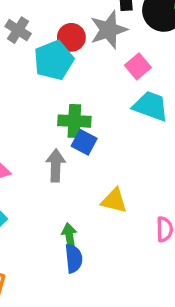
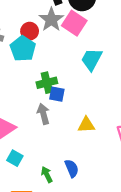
pink square: (138, 66) -> (74, 23), moved, size x1.5
cyan trapezoid: (151, 106) -> (92, 59), turned -65
green arrow: (69, 236) -> (47, 175), moved

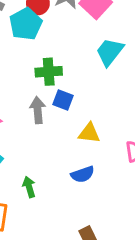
blue square: (57, 94) -> (63, 100), moved
blue semicircle: (72, 168) -> (83, 174), moved, turned 84

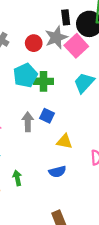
cyan pentagon: (26, 24) -> (25, 75), moved
green cross: (49, 72) -> (43, 81), moved

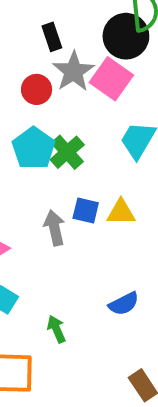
black rectangle: (66, 17) -> (52, 37), moved
green cross: (43, 81) -> (67, 152), turned -30
yellow triangle: (64, 141) -> (121, 212), moved

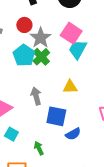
gray star: (73, 71) -> (41, 38), moved
pink square: (111, 79) -> (71, 33), moved
blue square: (86, 211) -> (56, 116), moved, size x1.5

